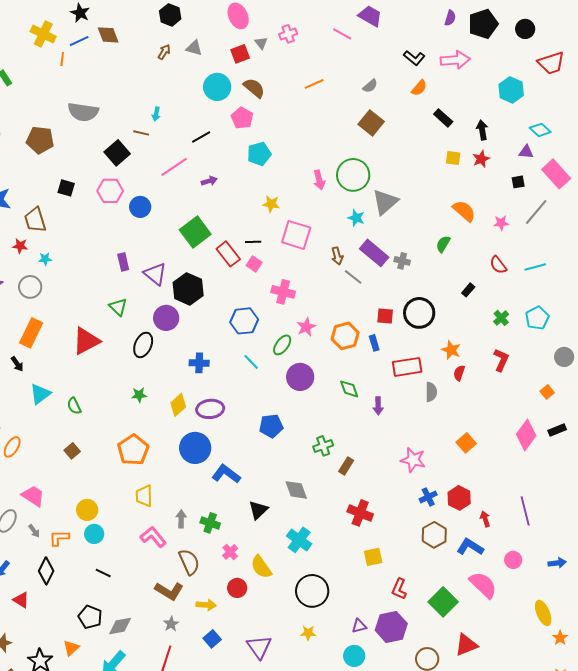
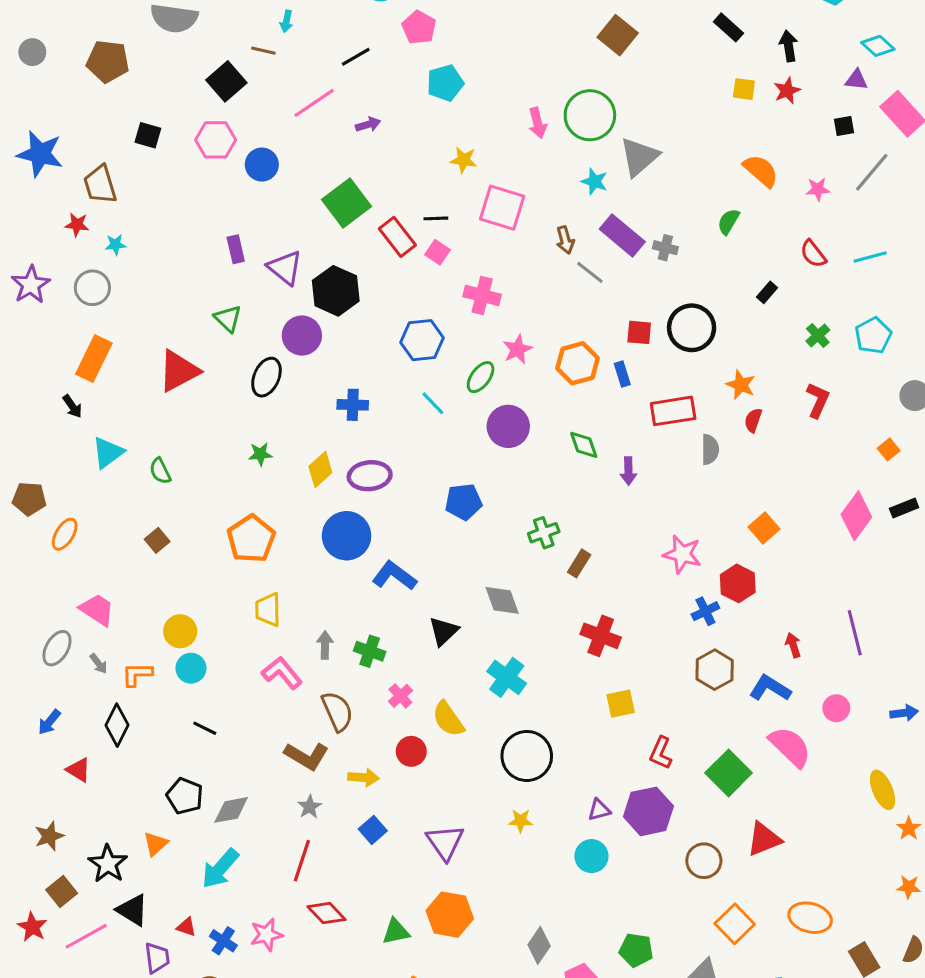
red hexagon: (459, 498) -> (738, 583), moved

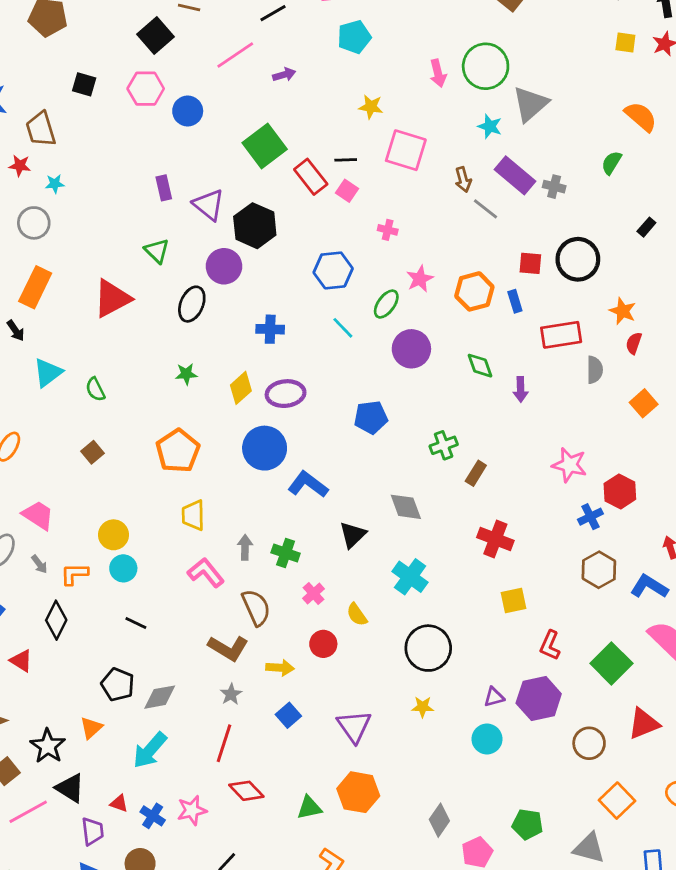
pink cross: (482, 295) -> (388, 230), size x0.6
orange square: (764, 528) -> (644, 403), moved
yellow semicircle: (448, 719) -> (357, 615), size x0.7

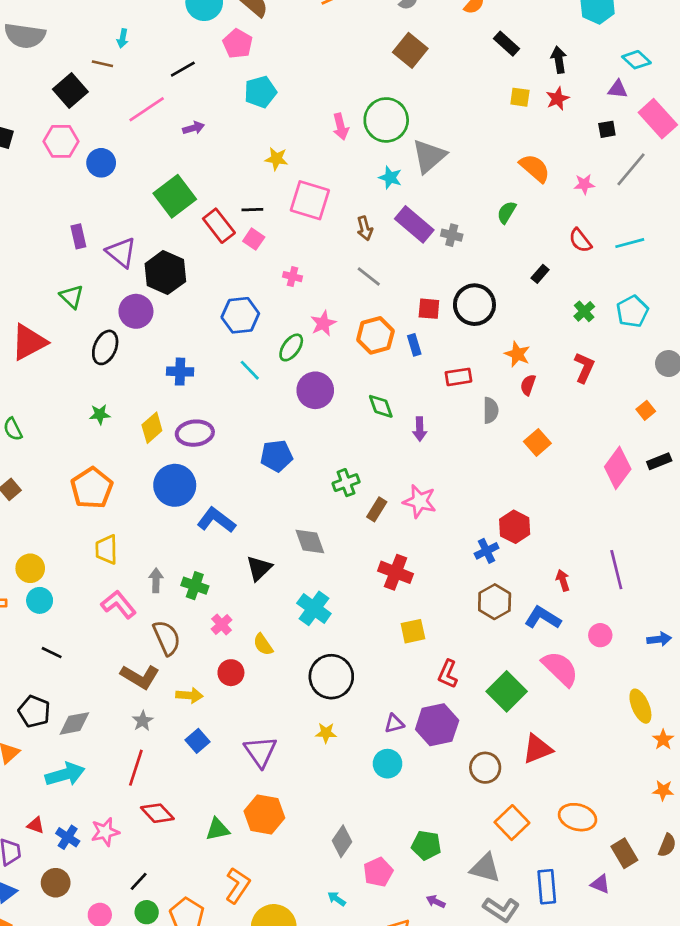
gray line: (486, 209) -> (369, 277), moved
red rectangle: (561, 335) -> (458, 377), size x0.7
pink star: (569, 465) -> (420, 501), moved
cyan arrow: (150, 750) -> (65, 774), turned -147

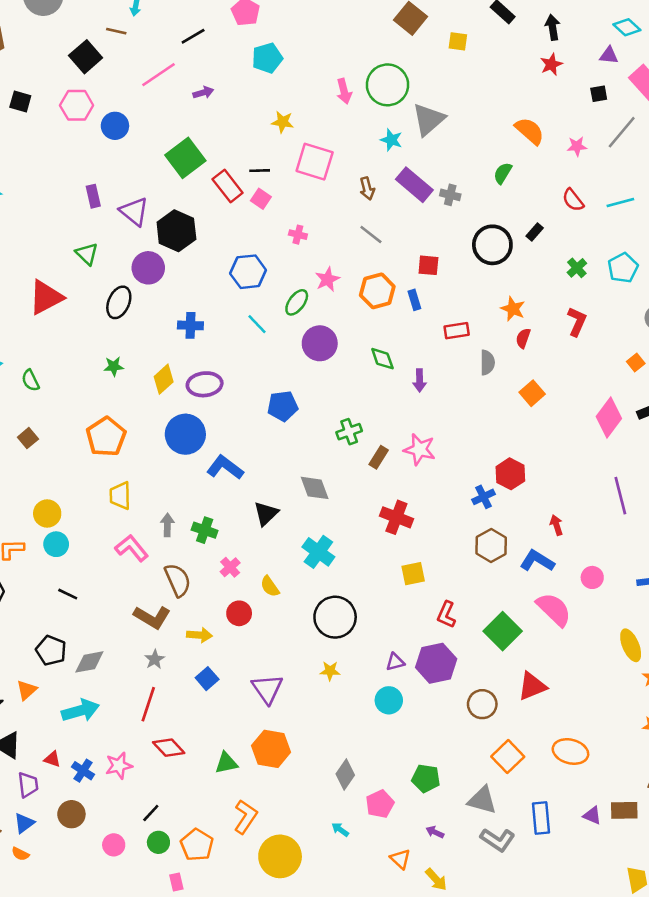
yellow square: (520, 97) -> (458, 41), moved
black circle: (474, 305) -> (492, 245), moved
purple line: (616, 570) -> (620, 496), moved
brown rectangle: (624, 853) -> (624, 810), moved, turned -60

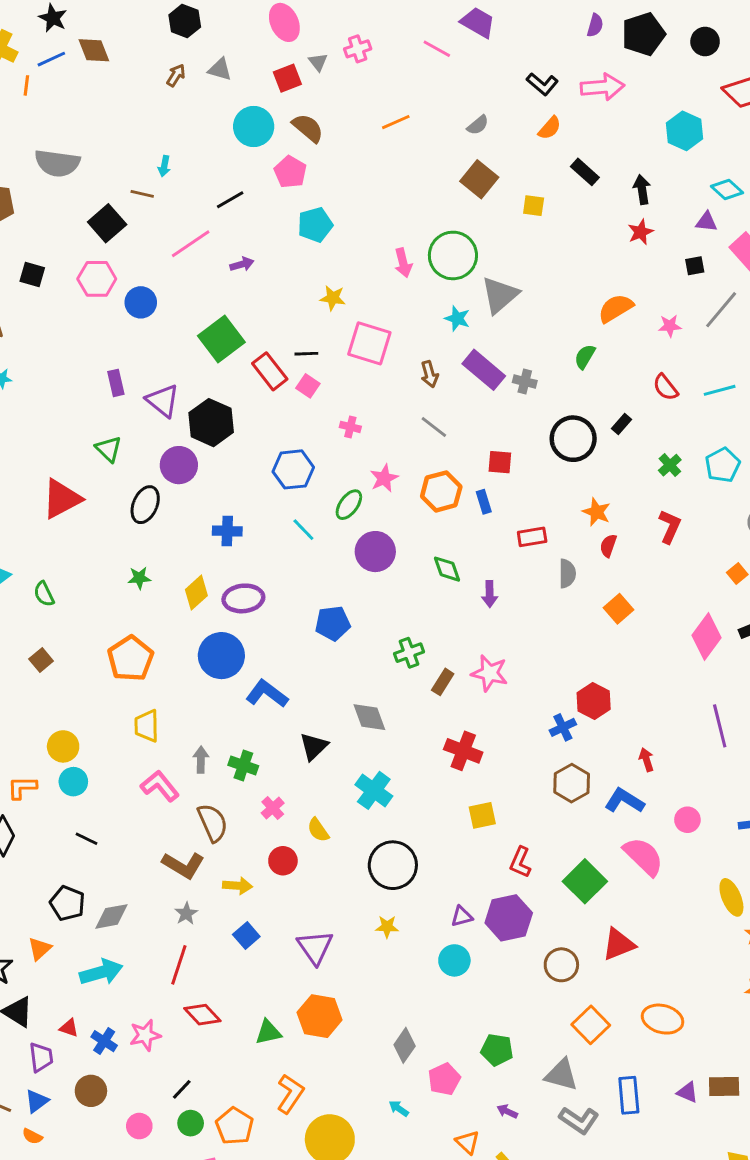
orange semicircle: (530, 131) -> (616, 308), turned -72

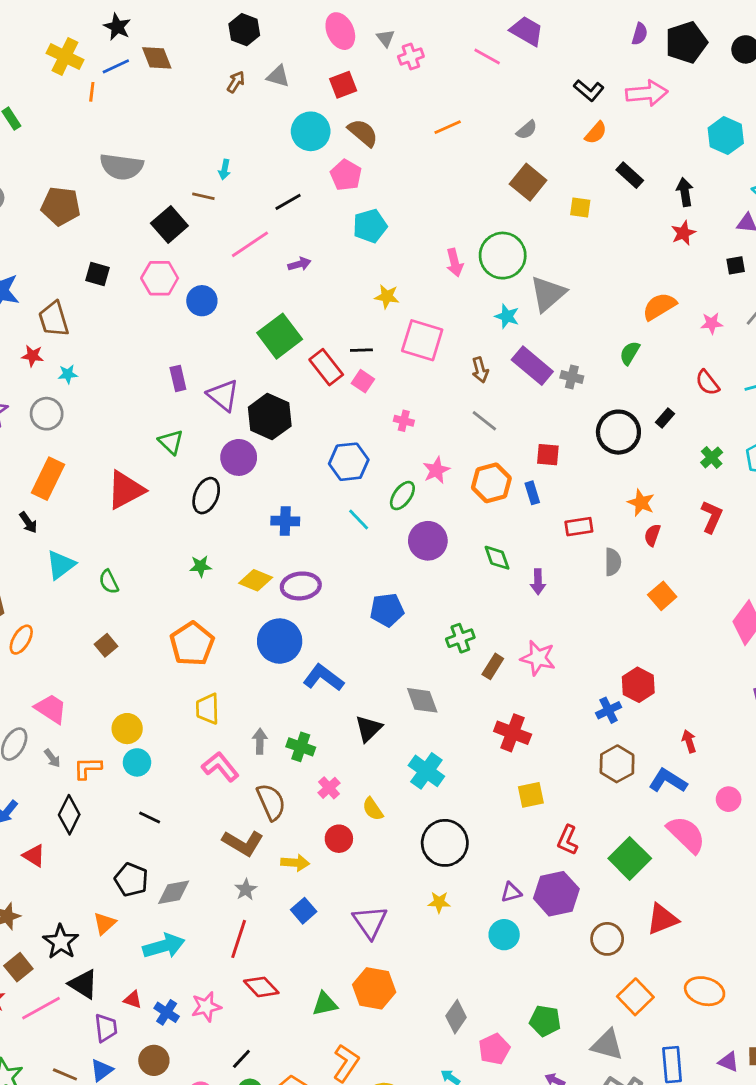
gray triangle: (318, 62) -> (385, 38), moved
yellow diamond: (196, 593) -> (256, 580), turned 64

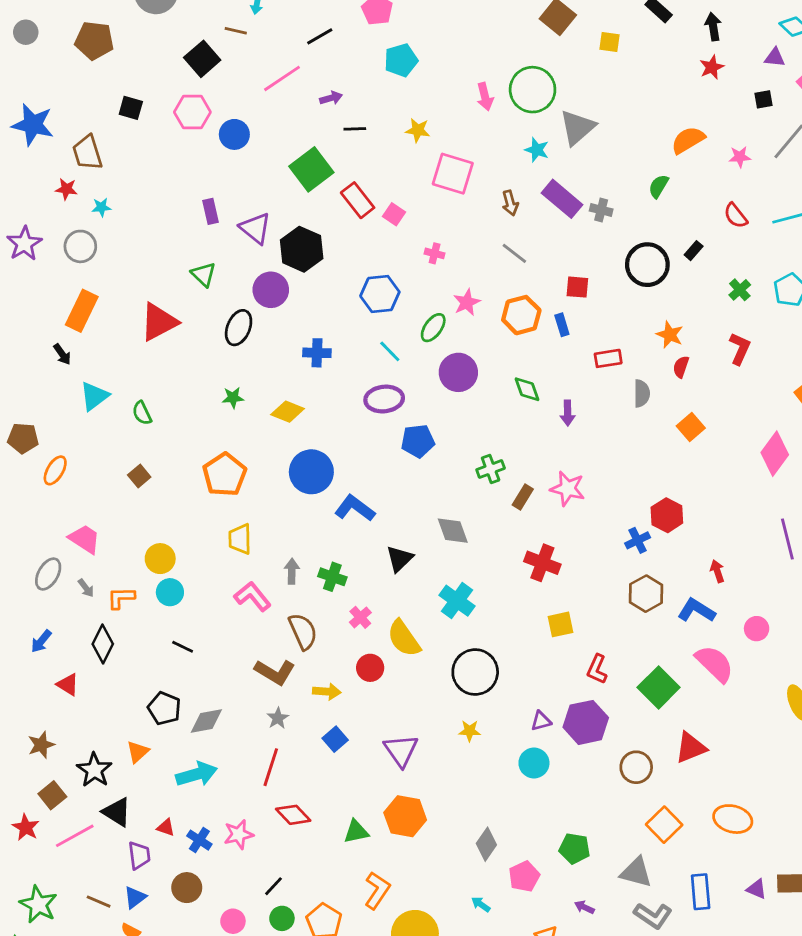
black line: (361, 350) -> (355, 129), moved
purple ellipse: (301, 586) -> (384, 399), moved
yellow semicircle: (373, 809) -> (404, 638), size x1.6

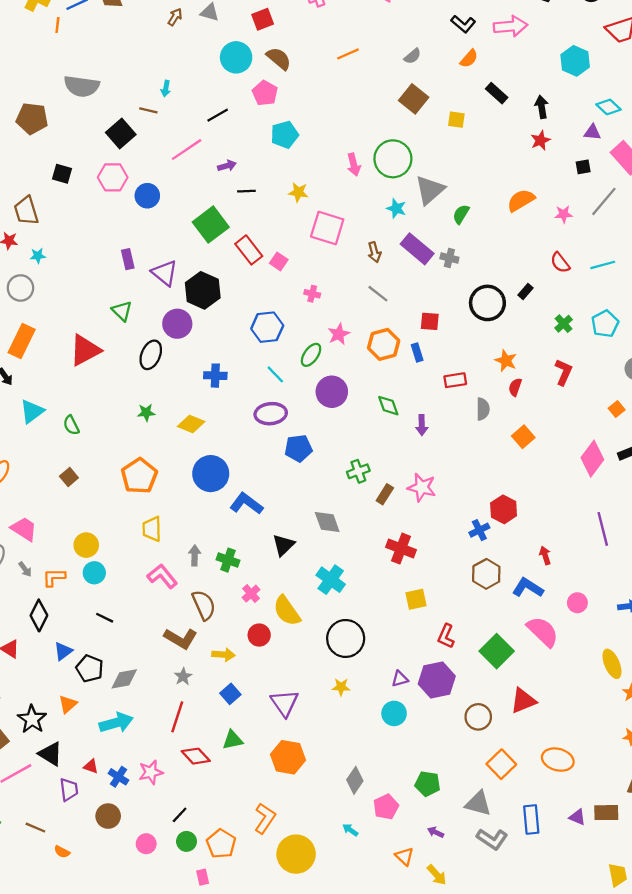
green semicircle: (659, 186) -> (461, 214), moved
green triangle: (356, 832) -> (233, 740), moved
blue triangle: (135, 897) -> (63, 651), moved

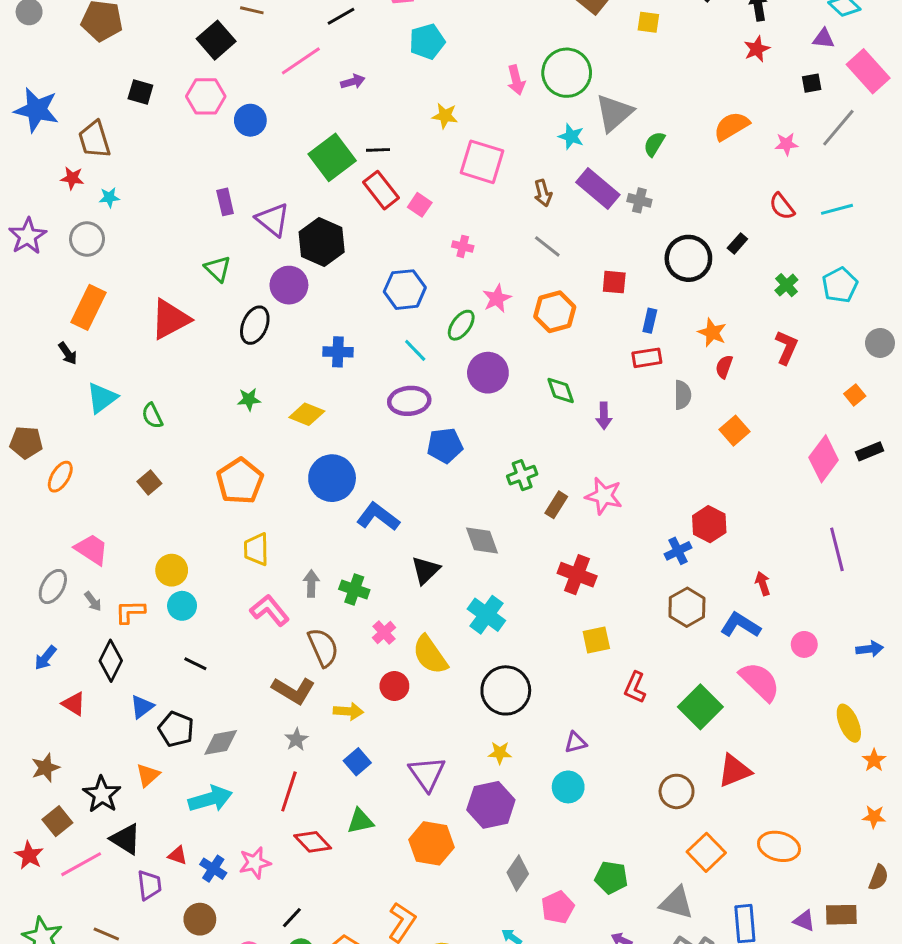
black line: (246, 191) -> (378, 150), moved
blue rectangle: (417, 353) -> (650, 321), moved, turned 30
purple hexagon: (437, 680) -> (491, 805), moved

